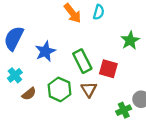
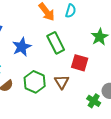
green rectangle: (82, 61) -> (56, 43), moved
green cross: (124, 110) -> (94, 101), turned -32

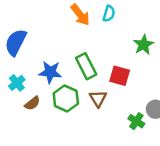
green rectangle: (56, 43) -> (86, 66), moved
blue star: (22, 47) -> (50, 72), moved, turned 30

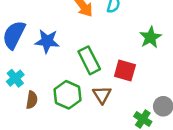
blue star: (50, 72) -> (47, 41), moved
brown semicircle: (32, 103) -> (32, 100), turned -42

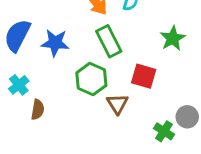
green rectangle: (89, 60) -> (109, 41), moved
green hexagon: (68, 95) -> (91, 79), moved

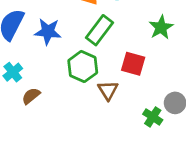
green rectangle: (109, 41) -> (100, 30), turned 64
brown semicircle: (38, 110) -> (31, 96), turned -138

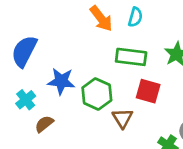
green rectangle: (100, 30) -> (131, 57), moved, turned 60
blue star: (48, 32) -> (61, 81), moved

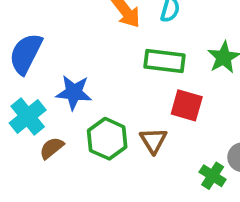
green hexagon: (97, 94) -> (107, 139), moved
cyan cross: (26, 100) -> (28, 117), size x1.4

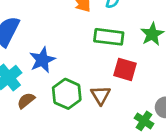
blue star: (74, 92) -> (42, 60), turned -30

